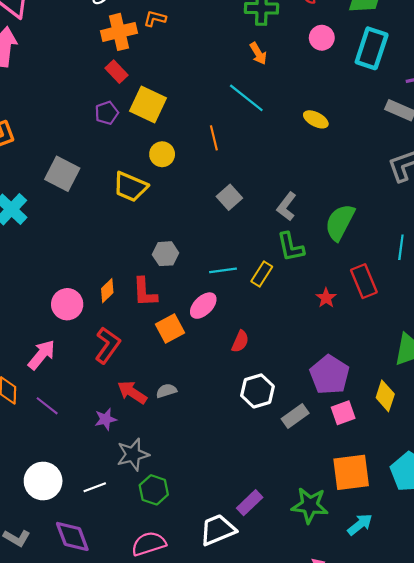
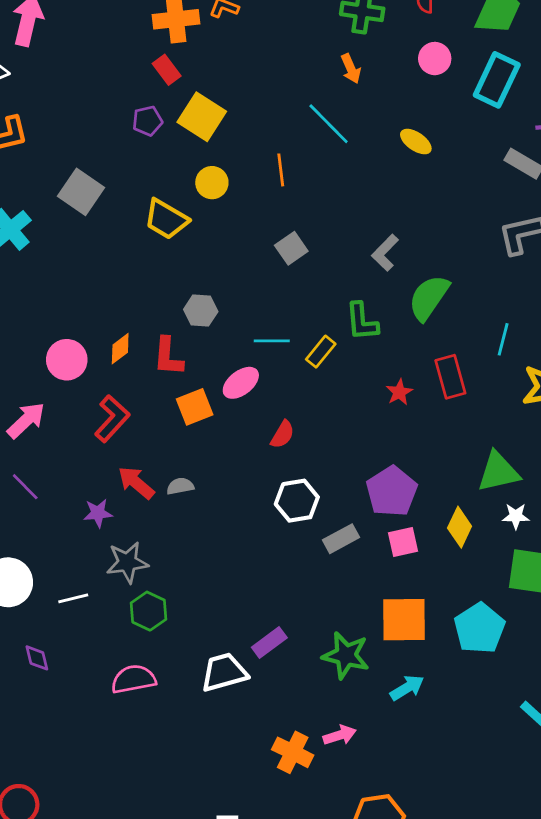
yellow ellipse: (316, 119) -> (416, 142), moved
gray L-shape: (287, 206) -> (385, 253), moved
purple diamond: (72, 536) -> (37, 658), size x0.6

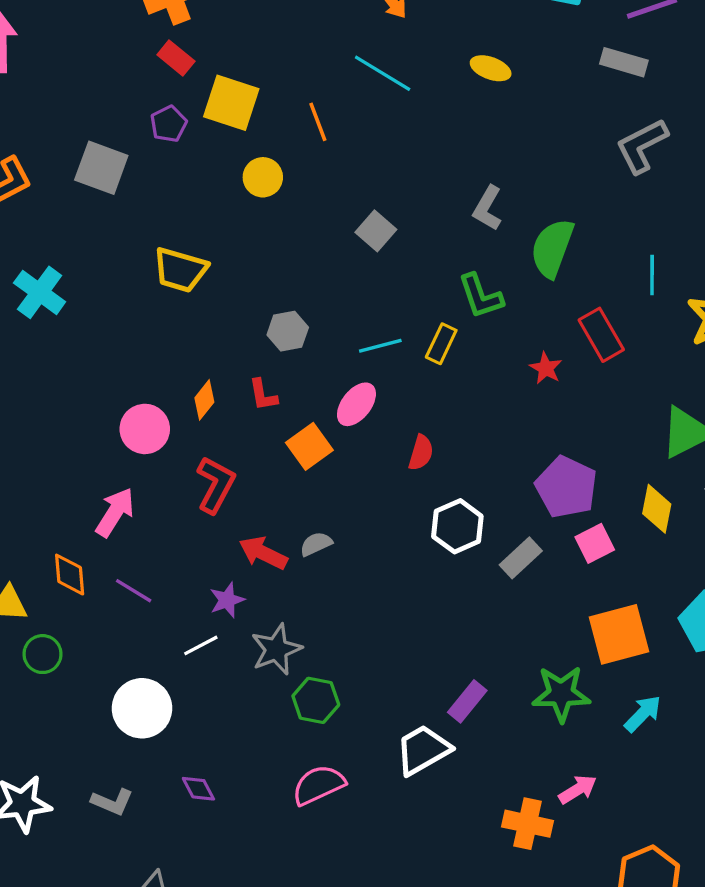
orange line: (281, 170) -> (318, 122), moved
gray square: (81, 192) -> (101, 168), moved
yellow trapezoid: (166, 219) -> (180, 270), moved
red L-shape: (168, 356) -> (263, 395), size x0.7
white line: (73, 598) -> (201, 645), moved

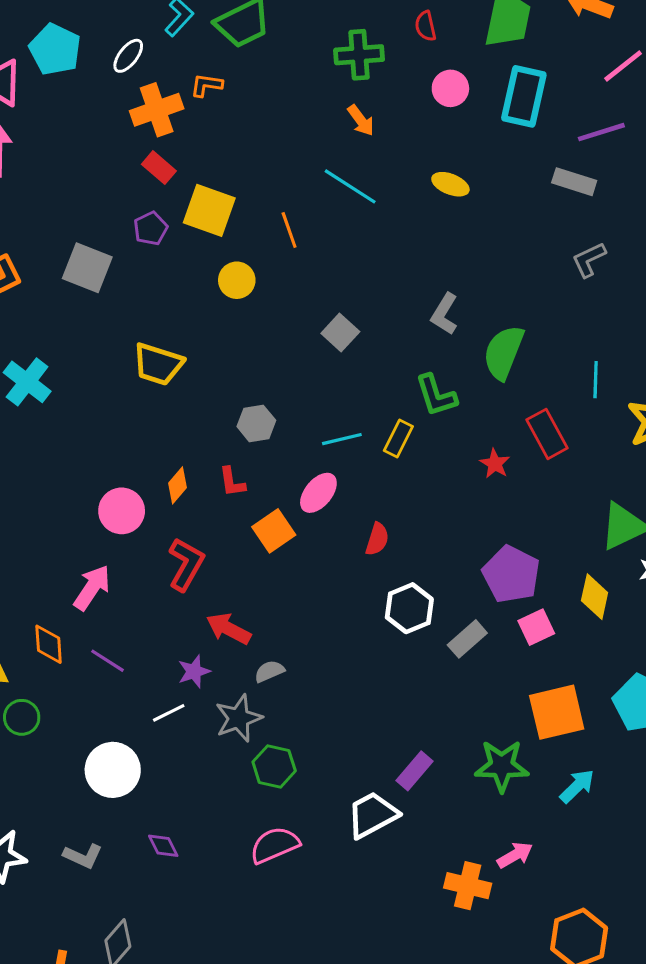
gray L-shape: (642, 146) -> (589, 260), size x0.7
gray semicircle: (316, 544) -> (269, 671), moved

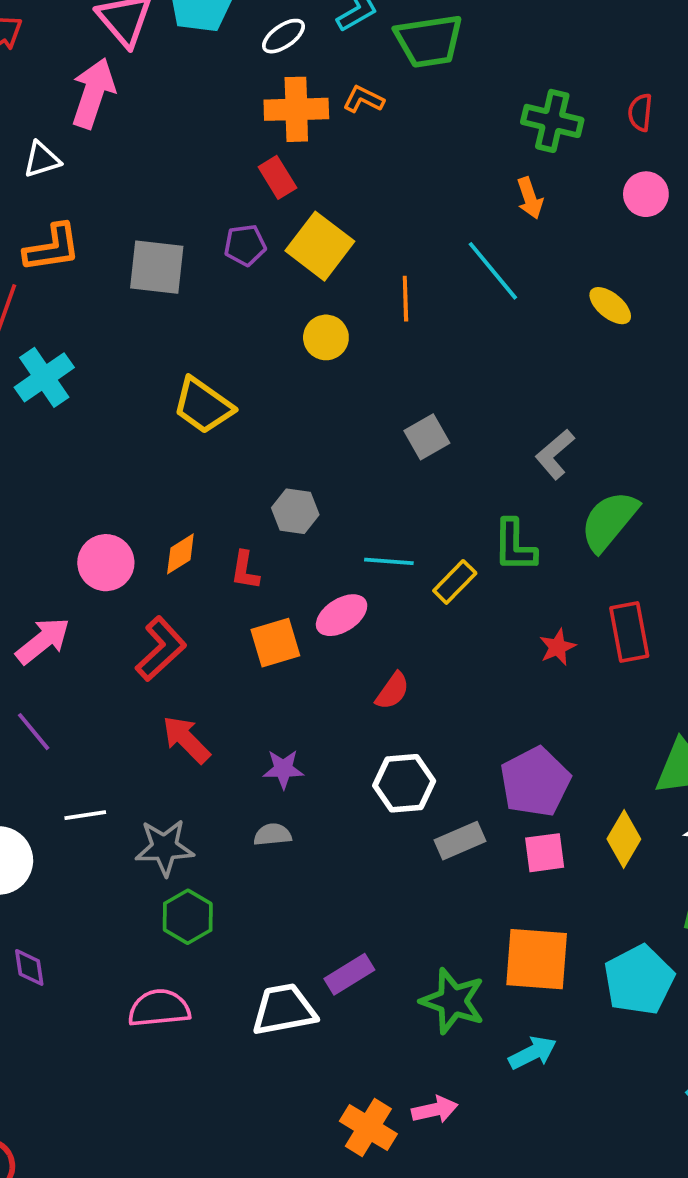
gray square: (87, 268) -> (157, 267), turned -33
purple star: (194, 671) -> (283, 769), moved
gray semicircle: (269, 671) -> (273, 835), moved

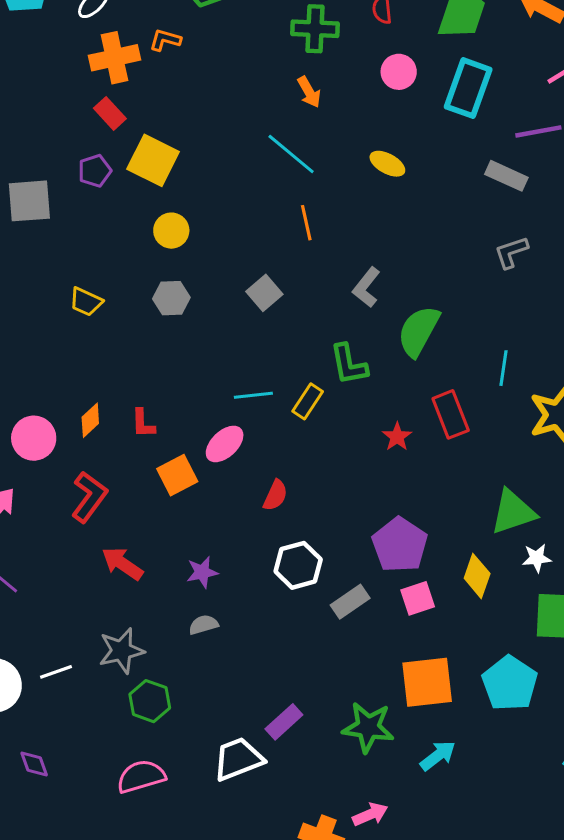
orange line: (405, 299) -> (306, 223), moved
yellow trapezoid: (203, 406) -> (86, 302), size x0.7
gray hexagon: (295, 511) -> (171, 298), moved
white line: (85, 815) -> (56, 672), moved

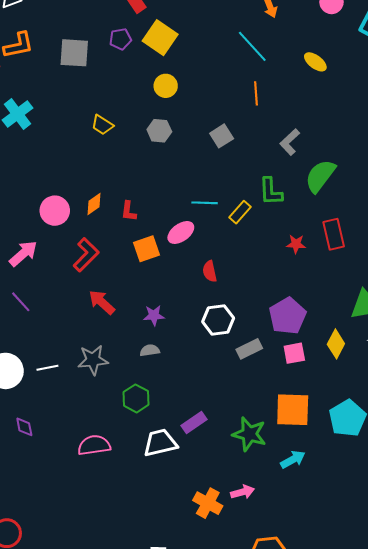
red star: (397, 437) -> (296, 244), turned 30
red semicircle: (275, 495) -> (210, 271), turned 135
green hexagon: (150, 701) -> (136, 398), moved

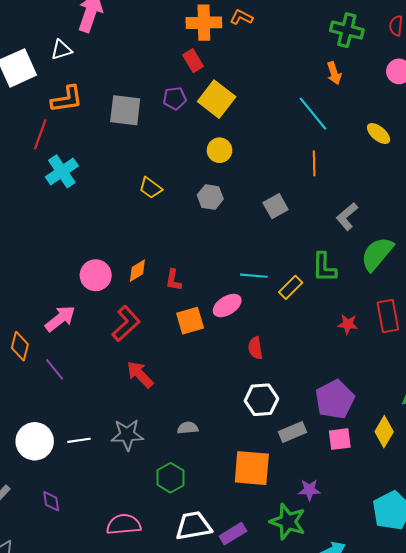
purple star: (154, 315) -> (309, 490), moved
orange square: (293, 410) -> (252, 468), moved
purple rectangle: (194, 422) -> (233, 534), moved

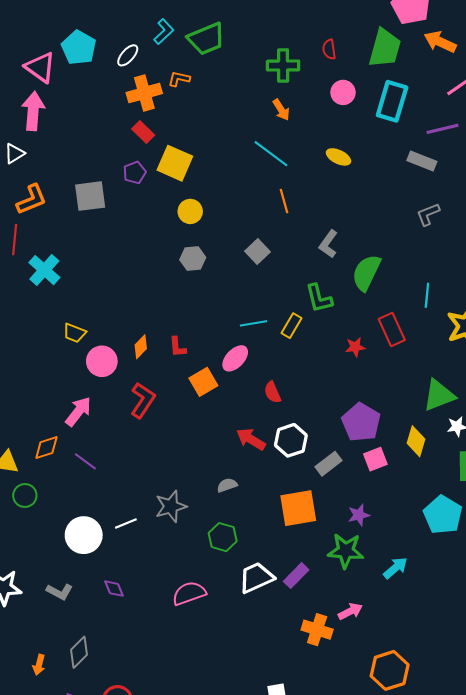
yellow trapezoid: (151, 188) -> (74, 333), moved
orange diamond: (20, 346) -> (46, 448), turned 72
red arrow: (140, 374) -> (251, 439), moved

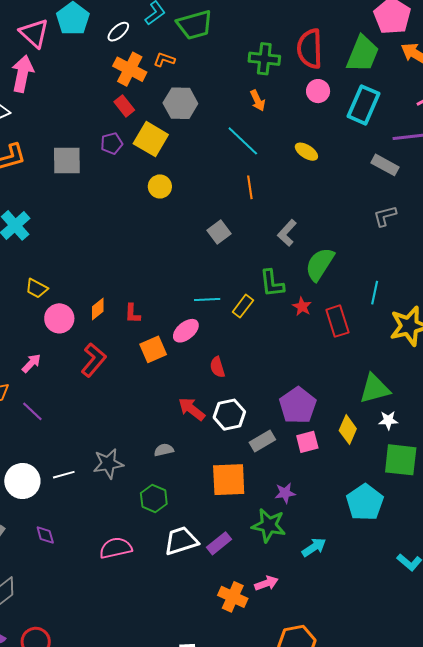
red semicircle: (329, 49) -> (310, 49), size x2.0
orange cross: (144, 93) -> (130, 69), turned 36
gray hexagon: (193, 259) -> (180, 103), moved, size x1.4
red star: (355, 347) -> (302, 307), moved, turned 30
pink arrow: (78, 411) -> (31, 363), size x0.7

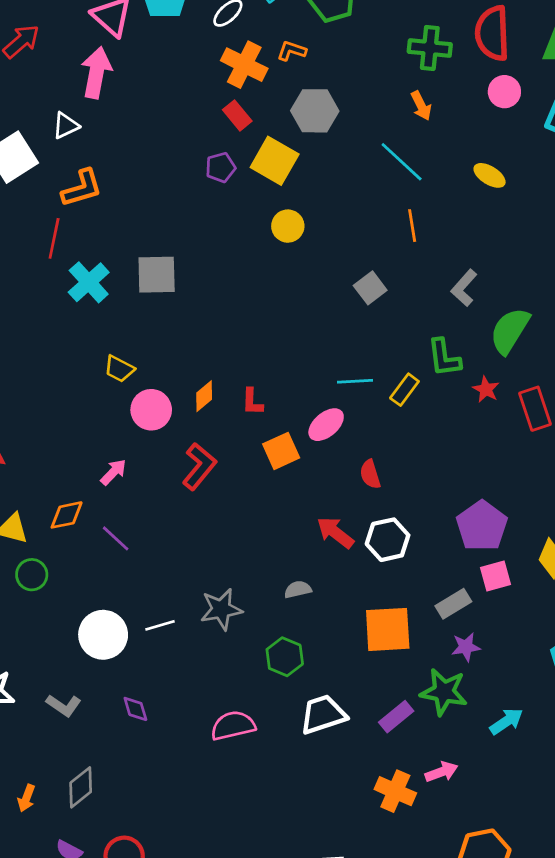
gray square: (67, 161) -> (157, 275), moved
gray rectangle: (262, 441) -> (453, 604), moved
purple rectangle: (219, 543) -> (396, 717), moved

